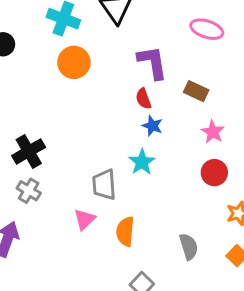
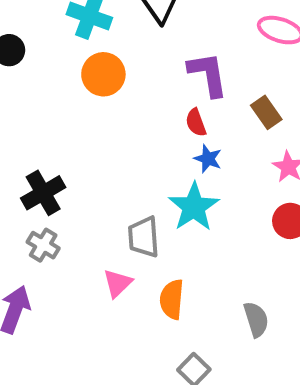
brown rectangle: (196, 91) -> (266, 112), turned 30
cyan star: (142, 162) -> (194, 207), size x1.4

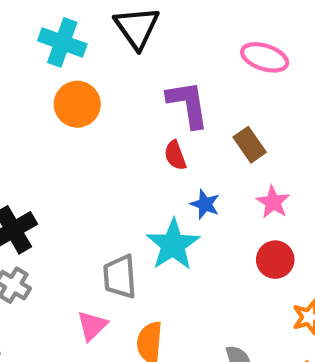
blue star: (208, 159) -> (205, 204), moved

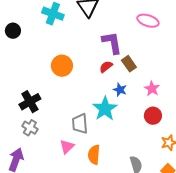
orange circle: (77, 104) -> (62, 66), moved
brown rectangle: (250, 145) -> (129, 64), moved
red semicircle: (175, 155) -> (106, 67), turned 72

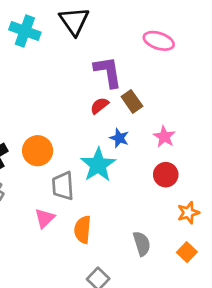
orange circle: (62, 66) -> (38, 151), moved

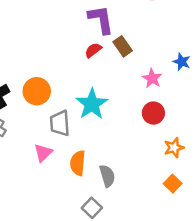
blue star: (119, 138) -> (182, 62), moved
gray semicircle: (142, 244) -> (107, 176), moved

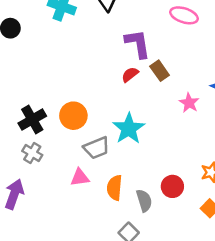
red circle: (153, 113) -> (172, 186), moved
gray trapezoid: (60, 123) -> (97, 148), turned -108
pink triangle: (43, 153) -> (80, 177), turned 36

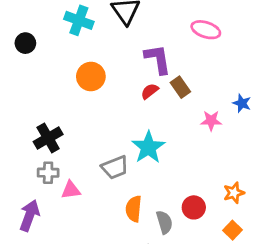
pink star: (189, 103) -> (211, 121), turned -30
orange circle: (73, 116) -> (91, 76), moved
gray cross: (32, 153) -> (48, 173), turned -30
pink triangle: (80, 177) -> (71, 190), moved

